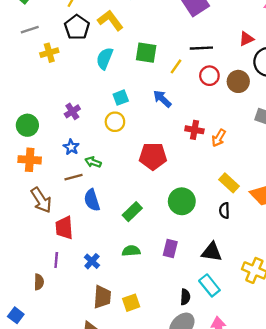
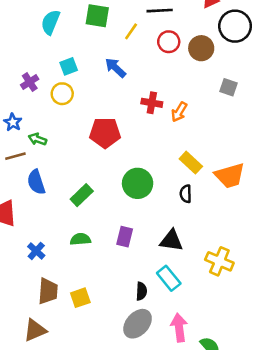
purple cross: (72, 111) -> (30, 82), moved

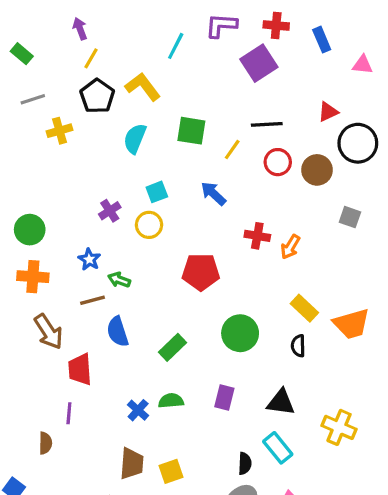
blue cross: (36, 251) -> (138, 410), moved

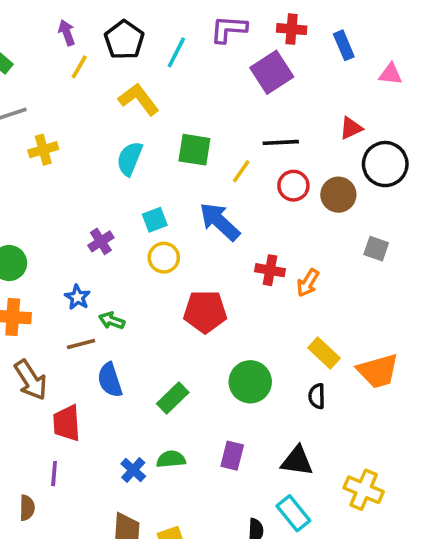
black pentagon: (97, 96) -> (124, 40), moved
blue arrow: (213, 193) -> (220, 222), size x1.4
yellow circle: (149, 225) -> (164, 258), moved

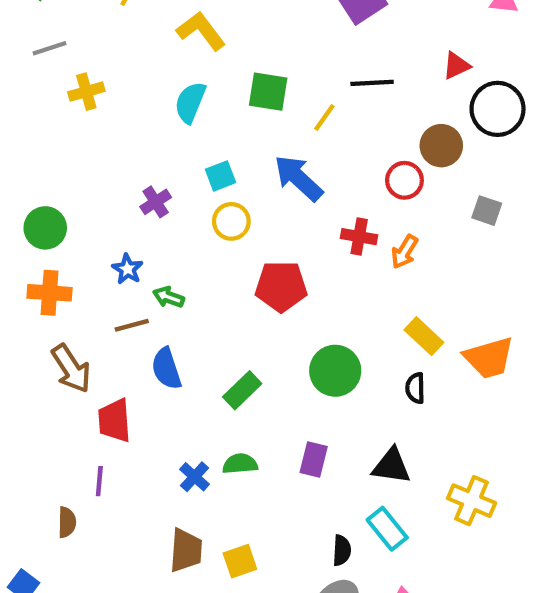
red circle: (293, 186) -> (404, 180), moved

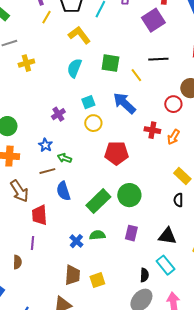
yellow line: (324, 118) -> (136, 75), turned -72
green circle: (335, 371) -> (129, 195), moved
green rectangle: (242, 390) -> (98, 201), size x1.4

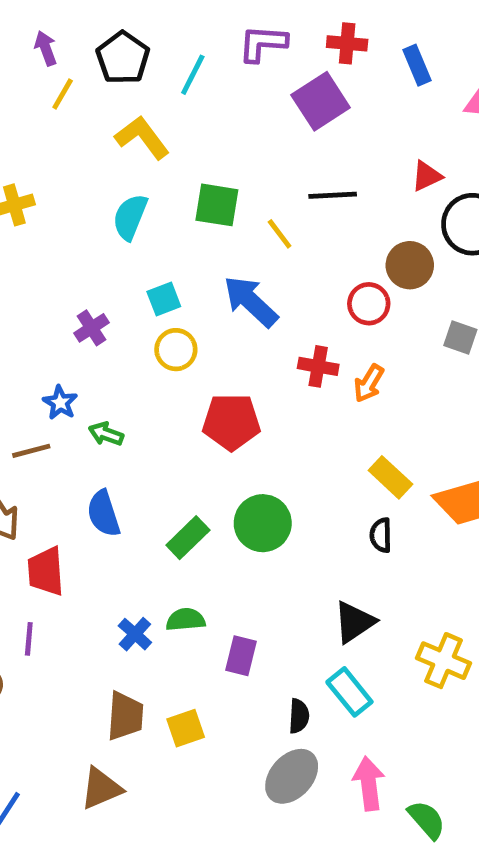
brown line: (47, 171) -> (31, 451), moved
green rectangle: (98, 201) -> (188, 538), size x0.7
purple rectangle: (131, 233) -> (241, 656), moved
black triangle: (167, 236) -> (354, 622), turned -42

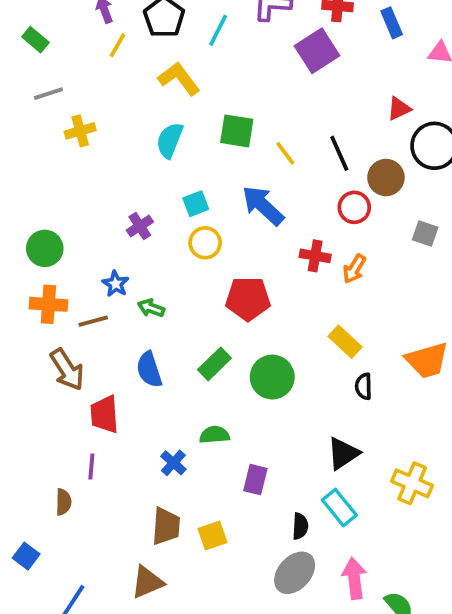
black line: (333, 195) -> (339, 153), moved, turned 69
yellow rectangle: (390, 477) -> (345, 342), moved
green rectangle: (188, 538) -> (214, 364), moved
green semicircle: (186, 620) -> (214, 435), moved

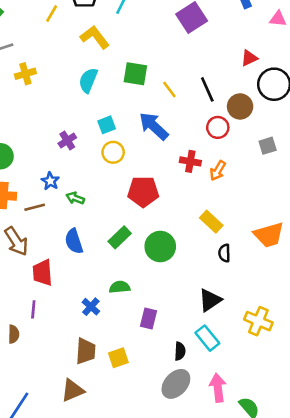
gray square: (425, 233) -> (268, 146), turned -36

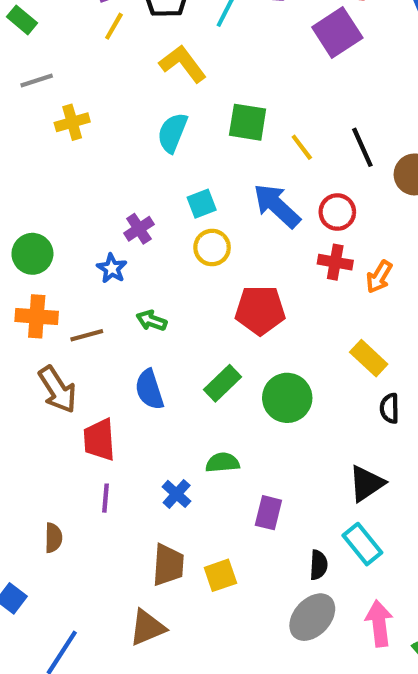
red circle: (218, 127) -> (337, 212), moved
blue star: (50, 181) -> (112, 268), moved
purple line: (33, 309) -> (106, 498), moved

